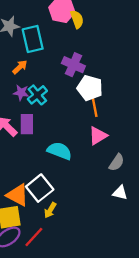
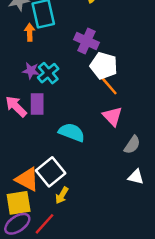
orange arrow: (20, 67) -> (30, 32), moved, turned -49
orange line: (94, 107) -> (109, 85), turned -30
pink triangle: (98, 136) -> (112, 116), turned -42

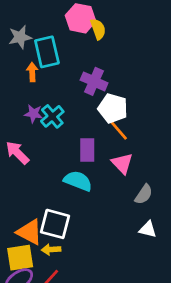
purple rectangle: (37, 104) -> (87, 150), moved
white square: (51, 172) -> (55, 224), turned -36
yellow arrow: (62, 195) -> (51, 249), moved, turned 56

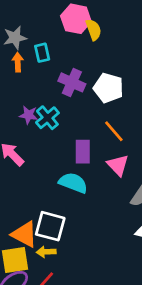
cyan rectangle: (47, 52) -> (42, 53), size x0.6
orange arrow: (32, 72) -> (18, 62), moved
purple cross: (94, 81) -> (72, 82), moved
white pentagon: (113, 108) -> (108, 88), moved

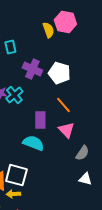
pink hexagon: (76, 19) -> (65, 22), moved

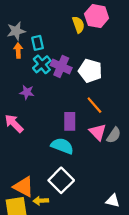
cyan cross: (14, 95) -> (42, 64), moved
gray semicircle: (82, 153) -> (114, 135), moved
white square: (16, 175) -> (61, 180), moved, turned 30
white triangle: (85, 179) -> (113, 201), moved

